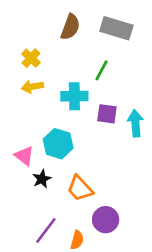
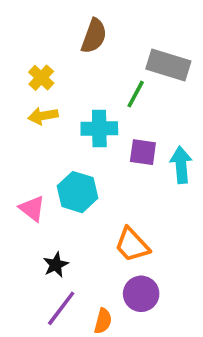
gray rectangle: (116, 28) -> (168, 65), moved
black star: (42, 179) -> (56, 265), moved
orange trapezoid: (80, 188) -> (132, 245), moved

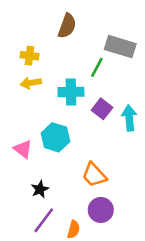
yellow cross: (41, 78) -> (29, 56), turned -36
purple square: (143, 152) -> (102, 109), turned 30

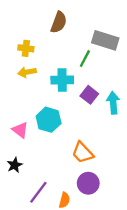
black star: (40, 189) -> (15, 165), moved

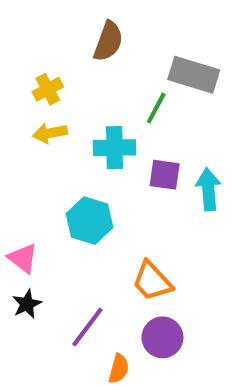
yellow cross: (26, 48) -> (48, 89), turned -35
purple square: (89, 95) -> (165, 175), turned -30
pink triangle: (20, 130) -> (23, 258), moved
purple line: (38, 192) -> (87, 327), moved

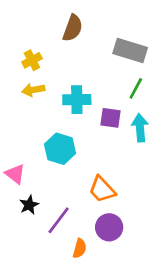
green line: (156, 108) -> (136, 88), moved
black star: (27, 304) -> (29, 205), moved

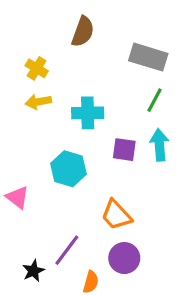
yellow cross: (32, 60) -> (37, 68), turned -30
purple square: (111, 118) -> (124, 150), moved
black star: (29, 205) -> (33, 271), moved

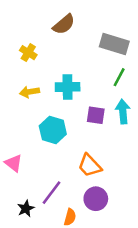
brown semicircle: (83, 32) -> (64, 24), turned 30
yellow arrow: (38, 102) -> (29, 92), moved
pink triangle: (17, 197) -> (14, 163), moved

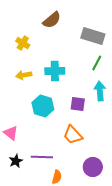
purple square: (96, 115) -> (78, 104), moved
purple line: (52, 193) -> (42, 157), turned 55
purple circle: (96, 199) -> (93, 167), moved
black star: (26, 209) -> (16, 161), moved

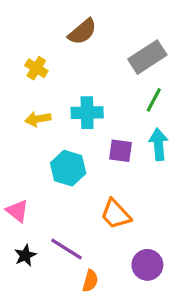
gray rectangle: (93, 36) -> (147, 57), turned -50
purple square: (78, 104) -> (120, 151), moved
purple line: (42, 157) -> (66, 249), turned 30

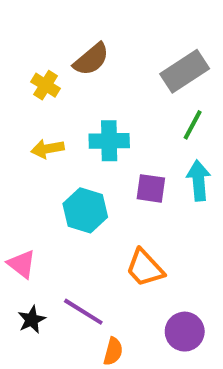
brown semicircle: (82, 32) -> (91, 59), moved

